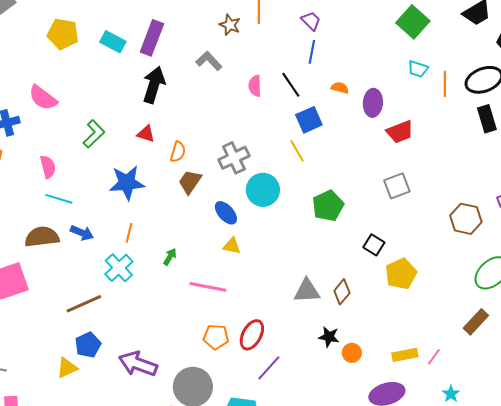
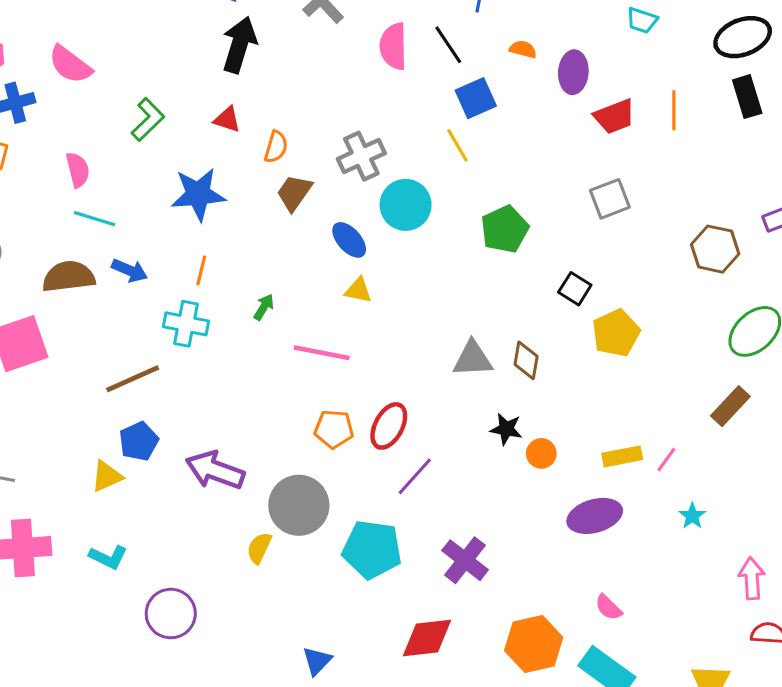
orange line: (445, 84) -> (674, 110), moved
pink semicircle: (255, 86) -> (393, 46), size x1.4
cyan cross: (119, 268) -> (186, 324), turned -36
brown diamond: (342, 292) -> (526, 360), turned -30

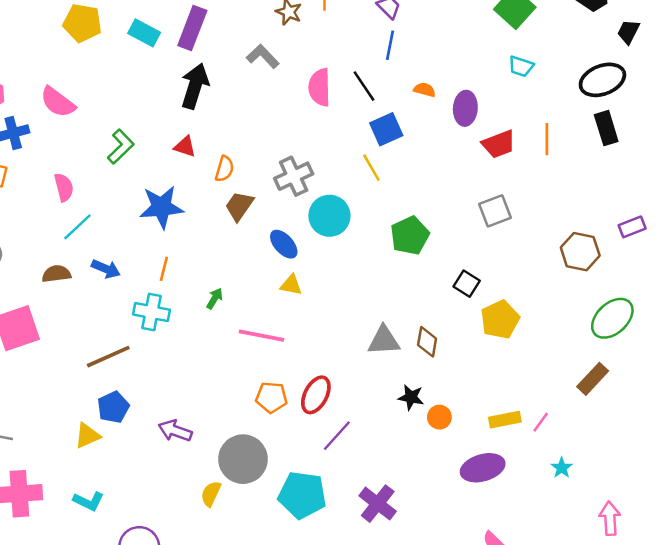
cyan line: (94, 219) -> (77, 227), turned -60
brown semicircle: (69, 277) -> (56, 274), size x0.7
purple arrow: (215, 470) -> (175, 431), size x0.7

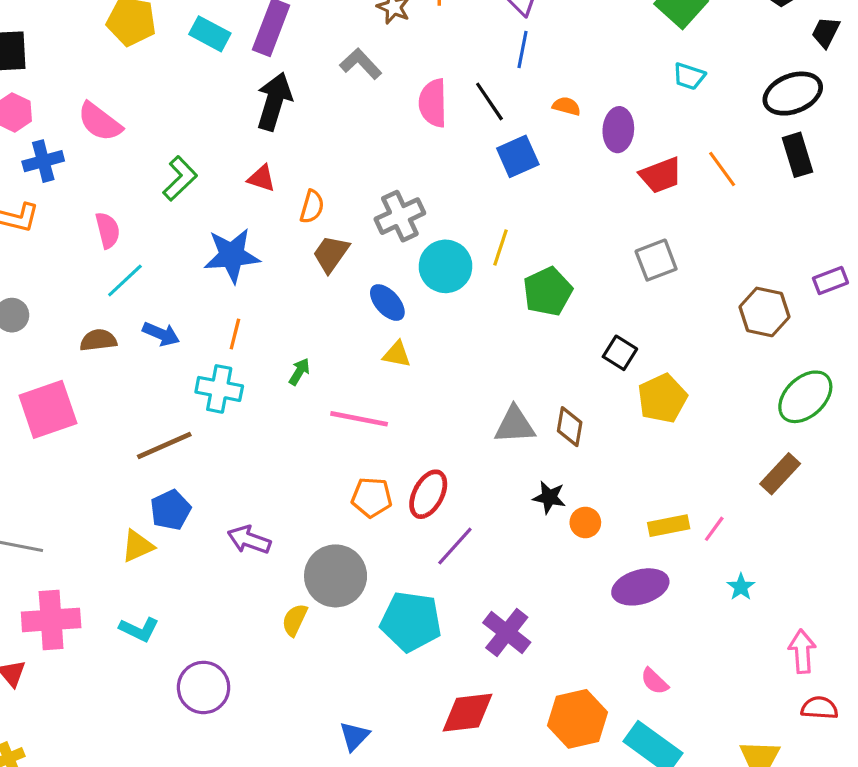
orange line: (547, 139) -> (722, 169), turned -36
yellow line: (371, 168) -> (500, 248), moved, turned 48

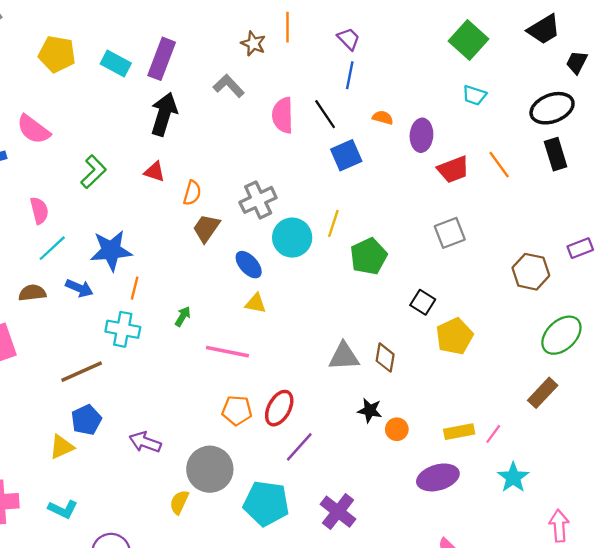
blue star: (232, 255) -> (111, 250), moved
cyan star: (741, 587) -> (513, 477), size x1.5

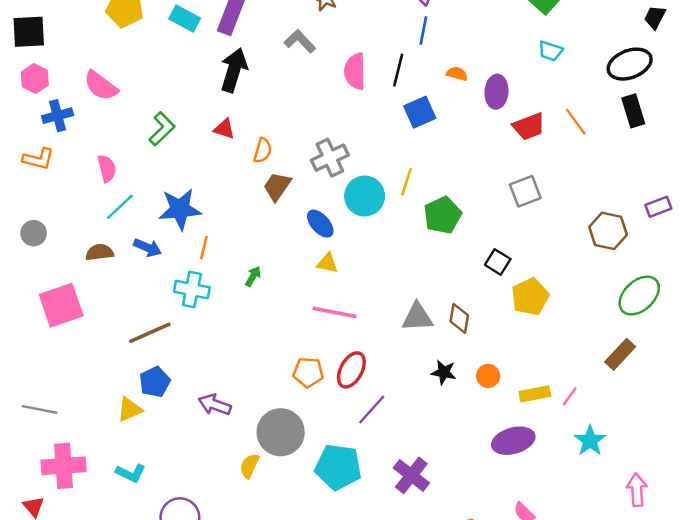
black line: (325, 114) -> (398, 70), turned 48
pink line: (227, 352) -> (335, 312), moved
orange circle: (397, 429) -> (488, 376), moved

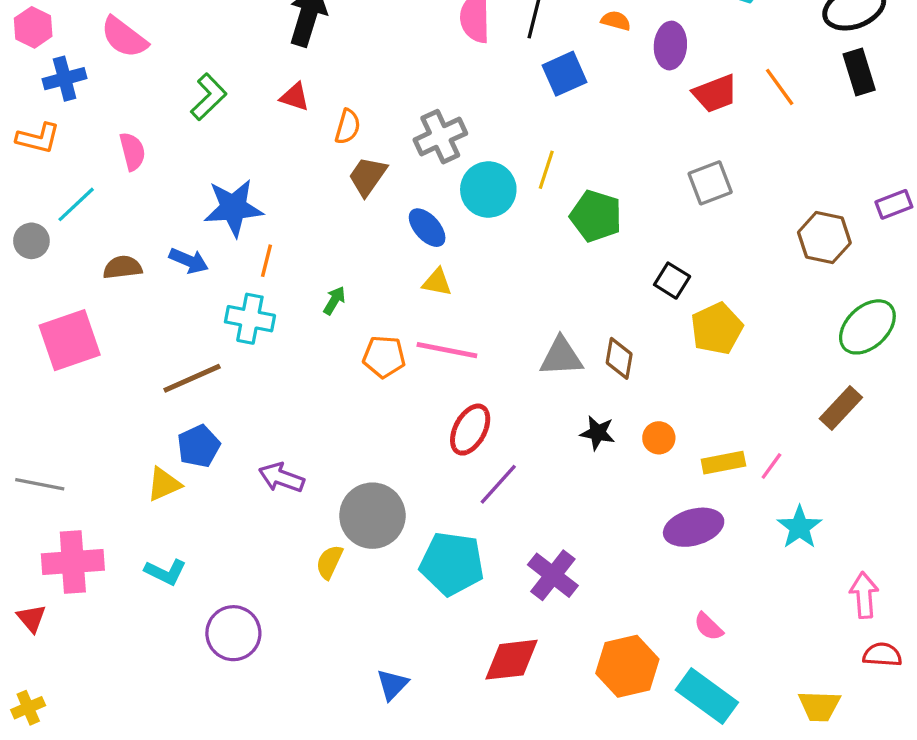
cyan line: (120, 207) -> (76, 204), moved
green pentagon: (443, 215) -> (596, 216), turned -30
orange pentagon: (308, 372) -> (384, 357), moved

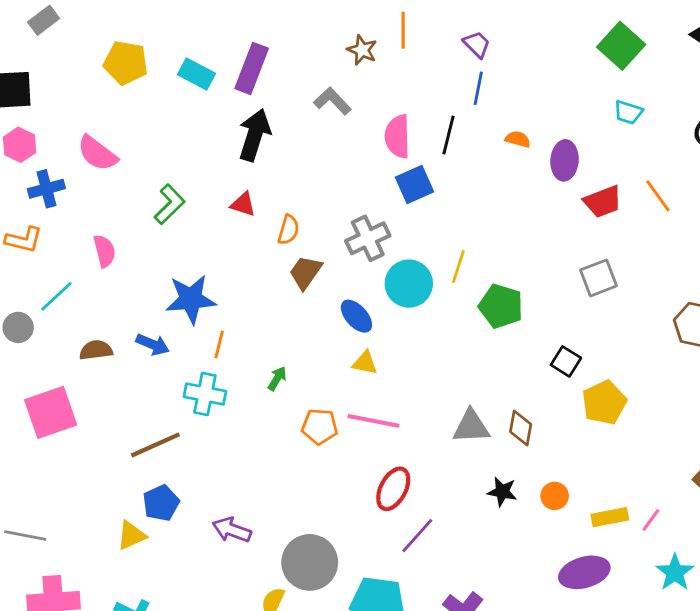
blue square: (564, 74) -> (414, 184), moved

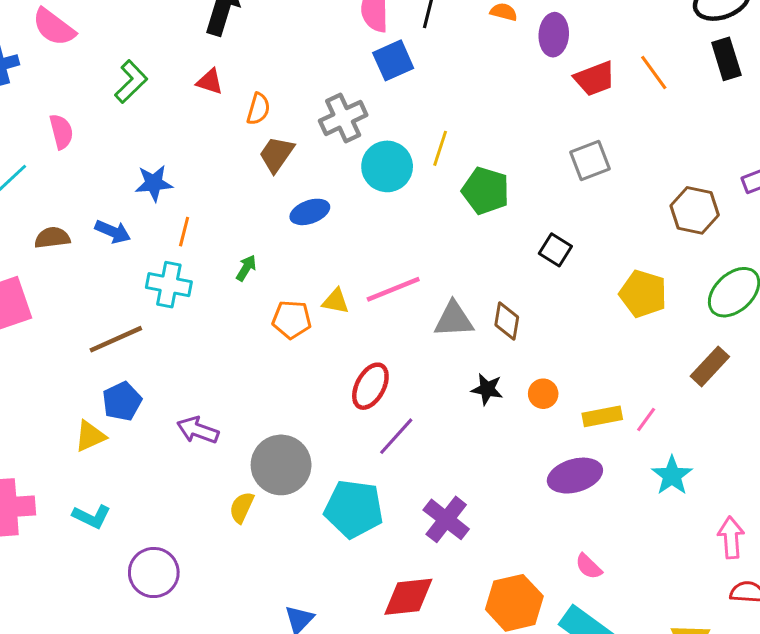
blue star: (191, 299) -> (154, 183), size x0.7
blue ellipse: (356, 316) -> (310, 212), moved, turned -68
yellow triangle: (365, 363) -> (336, 301), moved
yellow pentagon: (604, 402) -> (643, 294), moved, turned -30
pink line: (373, 421) -> (393, 289), moved, turned -33

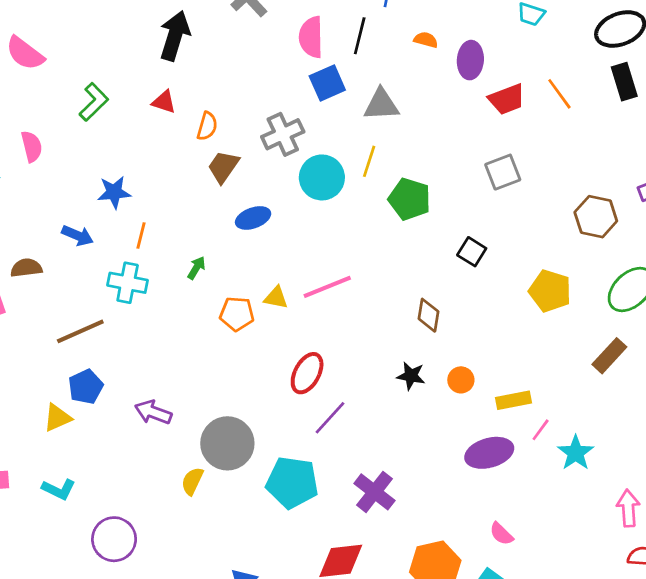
brown semicircle: (52, 238) -> (26, 268), moved
gray triangle: (454, 319) -> (381, 105), moved
pink line: (646, 419) -> (541, 430), moved

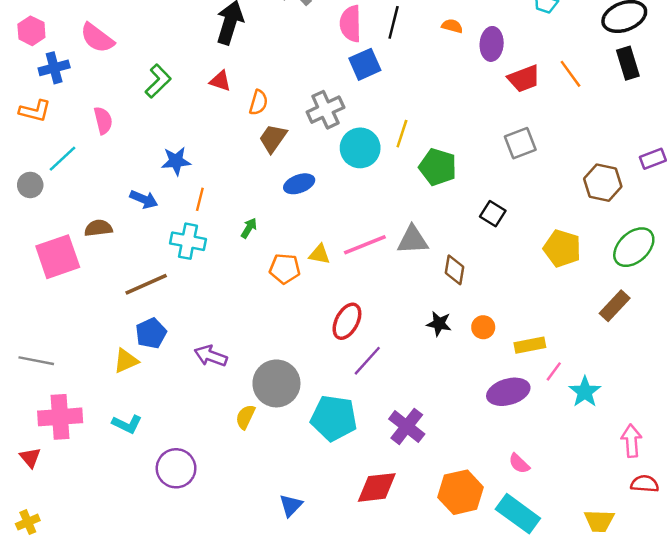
gray triangle: (381, 105) -> (413, 240), moved

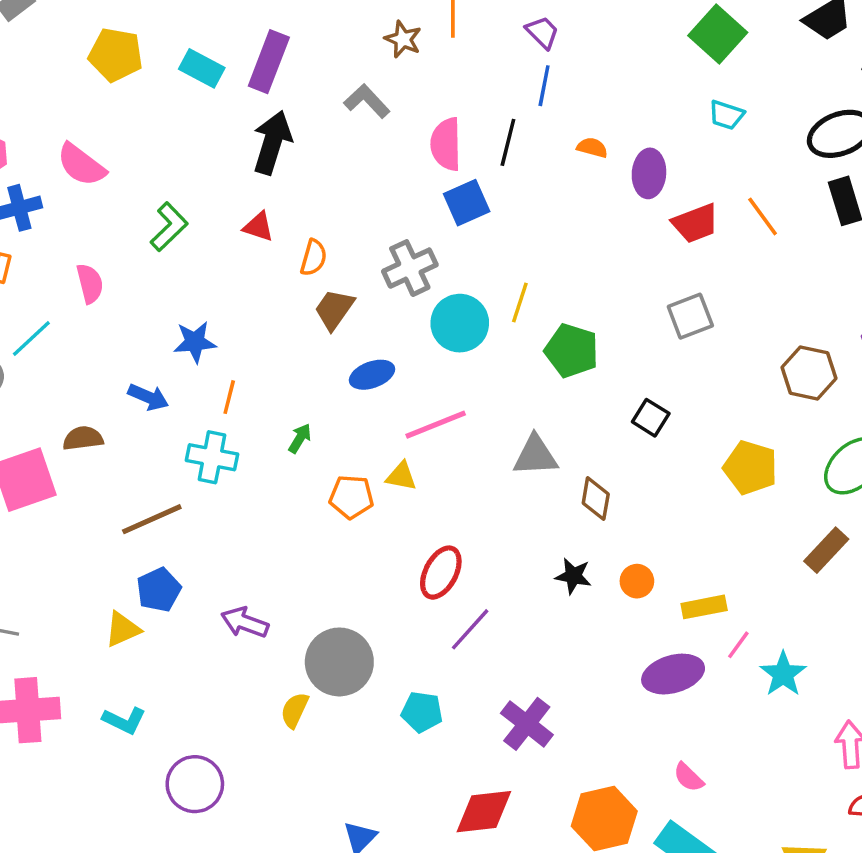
pink line: (365, 245) -> (436, 425), moved
cyan pentagon: (334, 418) -> (422, 712), size x0.6

